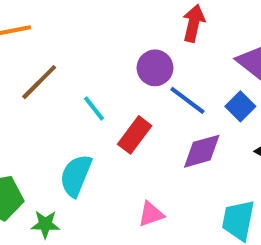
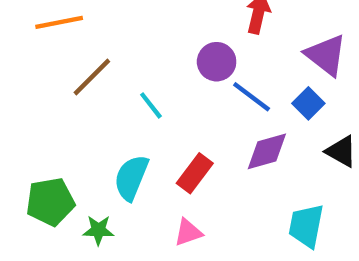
red rectangle: (135, 135) -> (195, 173), moved
pink triangle: (151, 214) -> (188, 232), moved

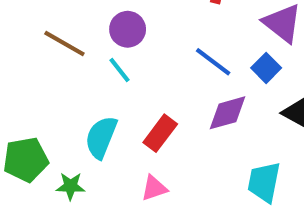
purple circle: (217, 62) -> (128, 29), moved
brown line: (92, 77) -> (64, 44), turned 75

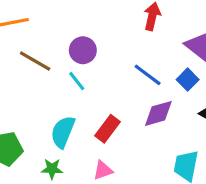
green star: (71, 186) -> (52, 169), moved

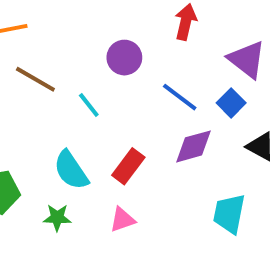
purple circle: (83, 50) -> (124, 58), moved
cyan semicircle: (63, 132) -> (71, 170), turned -56

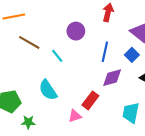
blue line: (180, 97) -> (105, 52), turned 66
red rectangle: (128, 166) -> (90, 100), moved
green star: (57, 218) -> (28, 122), moved

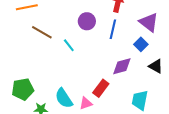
blue line: (105, 52) -> (113, 29), moved
cyan semicircle: (48, 90) -> (64, 98), moved

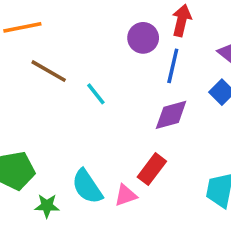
purple circle: (87, 21) -> (143, 38), moved
purple diamond: (122, 66) -> (171, 115), moved

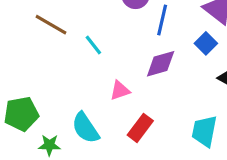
red rectangle: (152, 169) -> (140, 128), moved
pink triangle: (126, 195) -> (120, 90), moved

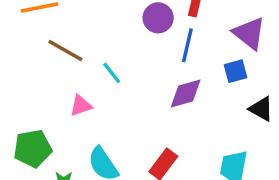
blue square: (206, 43) -> (235, 71), turned 30
pink triangle: (120, 90) -> (81, 106), moved

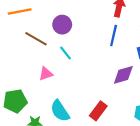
purple circle: (158, 18) -> (62, 25), moved
purple diamond: (186, 93) -> (123, 75), moved

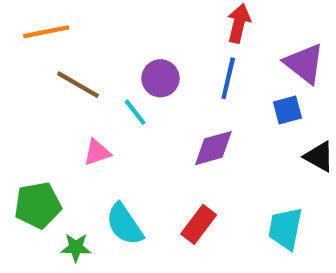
purple circle: (62, 25) -> (160, 78), moved
purple diamond: (123, 75) -> (213, 148), moved

